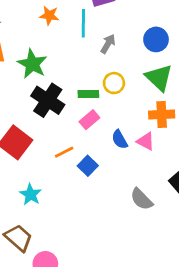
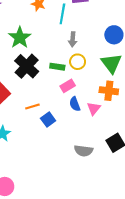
gray arrow: (108, 44) -> (73, 39), moved, turned 144
pink rectangle: (89, 120) -> (68, 86), moved
pink triangle: (146, 141) -> (94, 109), turned 32
gray semicircle: (141, 199) -> (84, 151), turned -48

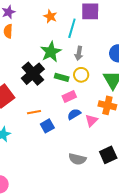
green star: (20, 38) -> (51, 52), moved
blue semicircle: (75, 104) -> (74, 114), turned 72

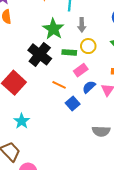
orange line: (34, 112) -> (59, 85), moved, turned 48
blue square: (47, 126) -> (73, 103), moved

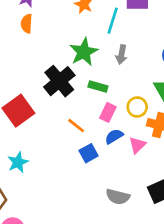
yellow circle: (88, 46) -> (137, 107), moved
pink rectangle: (81, 70) -> (108, 112), turned -40

